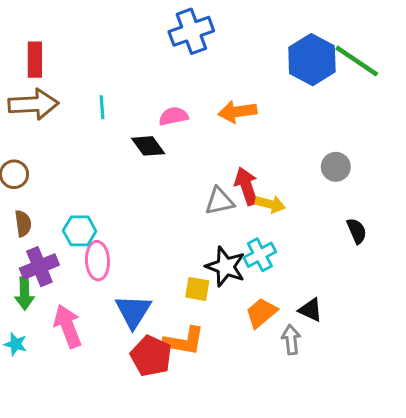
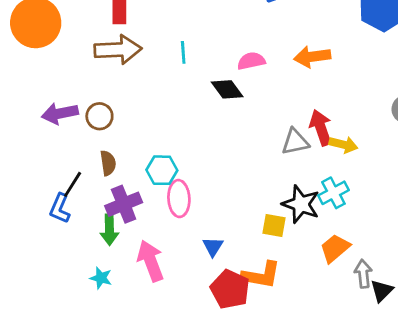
black triangle: (310, 310) -> (382, 291), moved, turned 50
blue triangle: (133, 311) -> (213, 247), size x0.6

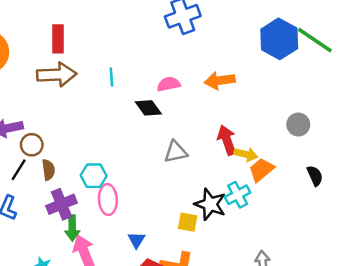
brown circle: (99, 116) -> (32, 145), moved
gray triangle: (295, 142) -> (176, 152), moved
black line: (73, 184) -> (19, 170), moved
green arrow: (109, 230) -> (72, 228), moved
orange trapezoid: (335, 248) -> (261, 170), moved

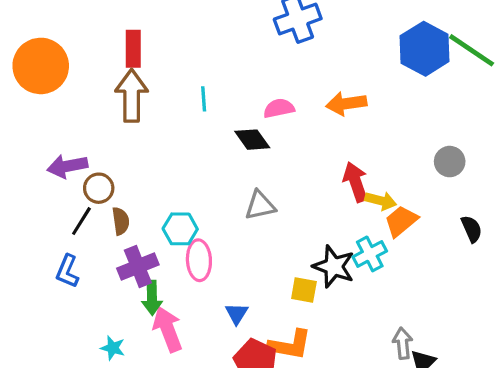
brown arrow: (57, 75) -> (132, 96), turned -87
gray triangle: (176, 152) -> (260, 205), moved

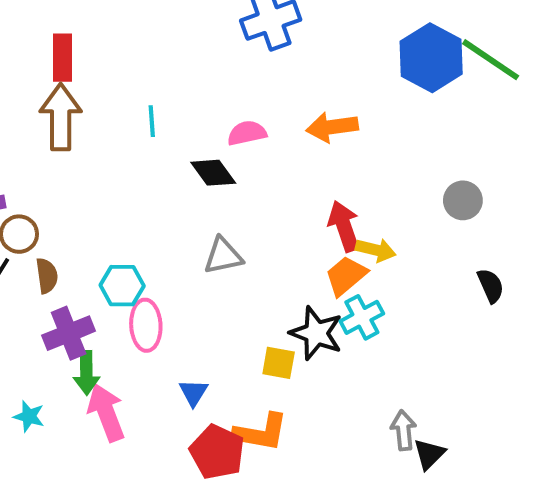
orange trapezoid: (401, 221) -> (346, 276), moved
cyan star: (113, 348) -> (29, 416), moved

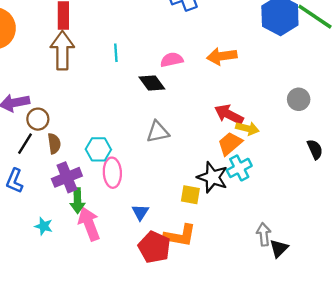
red arrow: (344, 226) -> (229, 114), turned -44

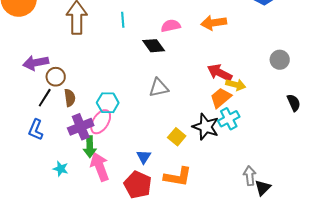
pink ellipse: (112, 173) -> (101, 122), moved, turned 35
yellow square: (190, 195) -> (177, 137), moved, turned 30
red pentagon: (154, 247) -> (138, 185), moved

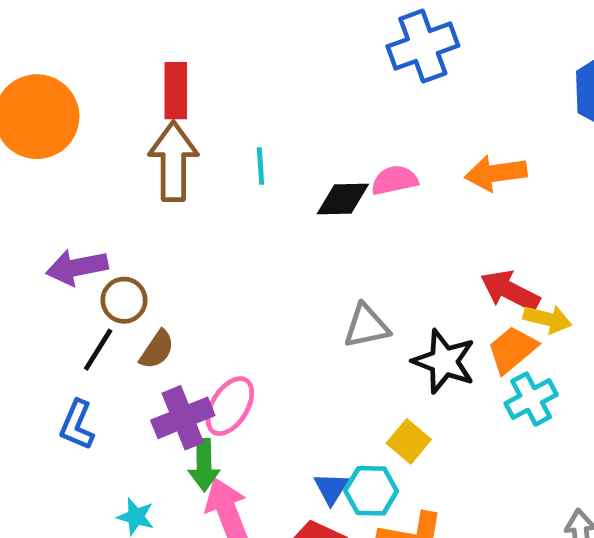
cyan line: (123, 20) -> (260, 166), moved
black diamond: (154, 46) -> (343, 199), moved, turned -55
brown semicircle: (70, 98) -> (157, 350), turned 42
cyan hexagon: (108, 103) -> (371, 491), moved
black star: (206, 127) -> (444, 361), moved

